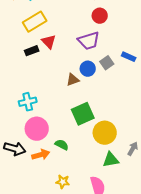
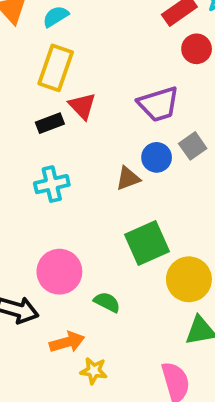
red circle: (100, 16) -> (197, 49), moved
yellow rectangle: (35, 22) -> (56, 68), turned -40
cyan cross: (28, 102) -> (52, 184), moved
orange arrow: (41, 155) -> (67, 342), moved
yellow star: (63, 182) -> (94, 371), moved

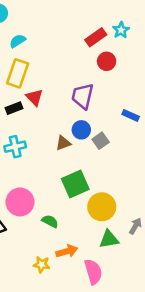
purple trapezoid: (158, 104) -> (83, 96), turned 120
gray square: (193, 146) -> (101, 141), moved
orange arrow: (67, 342) -> (67, 251), moved

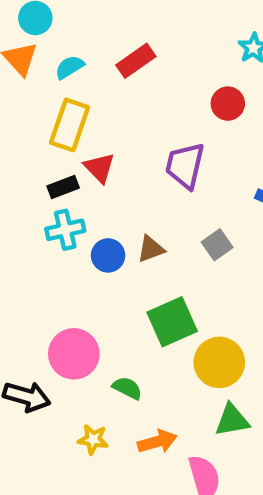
red rectangle: (96, 37) -> (136, 61), moved
blue circle: (81, 130) -> (108, 255), moved
cyan cross: (15, 147) -> (65, 230), moved
yellow star: (42, 265) -> (93, 439), moved

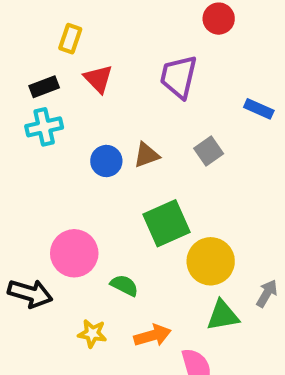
yellow rectangle: (70, 125) -> (70, 39), size x0.6
black rectangle: (63, 187) -> (44, 87), moved
cyan cross: (65, 230) -> (44, 127), moved

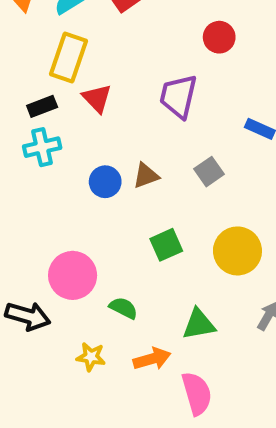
yellow rectangle: (70, 39) -> (69, 58), size x1.6
green square: (167, 223) -> (166, 245), size x0.7
yellow circle: (211, 261) -> (237, 251), moved
green triangle: (223, 315) -> (199, 324), moved

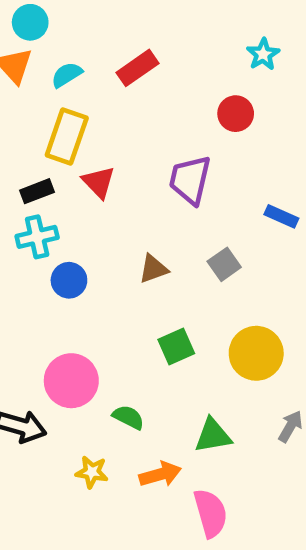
blue circle: (105, 182) -> (69, 280), moved

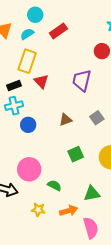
cyan circle: (30, 22) -> (35, 15), moved

